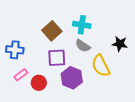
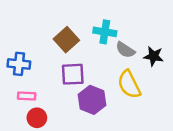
gray semicircle: (83, 46) -> (125, 50), moved
pink rectangle: (21, 75) -> (27, 96), turned 40
red circle: (39, 83) -> (37, 118), moved

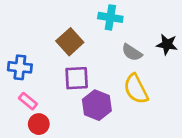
cyan cross: (105, 32) -> (110, 17), moved
black star: (154, 56) -> (167, 44), moved
pink rectangle: (27, 96) -> (28, 101), turned 36

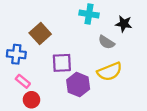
brown square: (70, 42) -> (40, 34), moved
black star: (167, 44) -> (124, 24), moved
yellow semicircle: (136, 89) -> (110, 72), turned -85

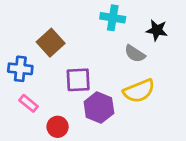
red circle: (31, 100) -> (58, 127), moved

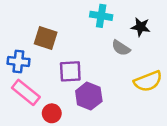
brown square: (51, 43) -> (46, 38), turned -30
yellow semicircle: (139, 91) -> (148, 81), moved
pink rectangle: (29, 103) -> (26, 92), size x1.6

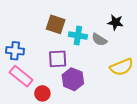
cyan cross: (101, 16) -> (78, 36), moved
brown square: (46, 38) -> (56, 24), moved

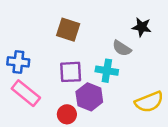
cyan cross: (78, 36) -> (107, 71), moved
yellow semicircle: (122, 67) -> (149, 102), moved
red circle: (42, 93) -> (67, 114), moved

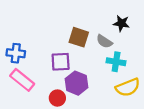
brown square: (68, 30) -> (79, 37), moved
cyan cross: (107, 71) -> (116, 62), moved

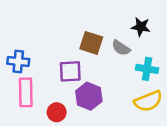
cyan cross: (116, 62) -> (147, 69), moved
pink rectangle: (22, 80) -> (26, 92), turned 50
red circle: (57, 98) -> (57, 112), moved

